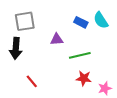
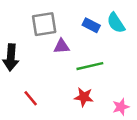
gray square: (25, 21) -> (44, 24), moved
red star: (84, 78) -> (84, 97), moved

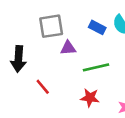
red line: (31, 98) -> (43, 87), moved

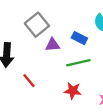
gray square: (51, 26) -> (37, 25), turned -30
blue rectangle: (97, 27) -> (79, 38), moved

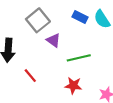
blue rectangle: (79, 38) -> (80, 17), moved
purple triangle: (53, 45) -> (53, 40), turned 40

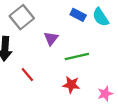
gray square: (38, 20) -> (22, 17), moved
purple triangle: (53, 40) -> (51, 39), turned 32

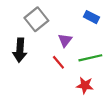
red line: (27, 75) -> (58, 62), moved

